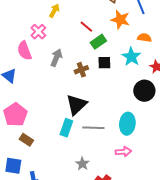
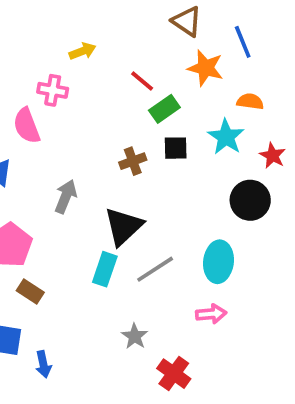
yellow arrow: (54, 11) -> (82, 51), turned 40
pink cross: (38, 32) -> (53, 90), turned -35
gray arrow: (56, 58) -> (66, 197), moved
gray line: (93, 128) -> (155, 269), turned -35

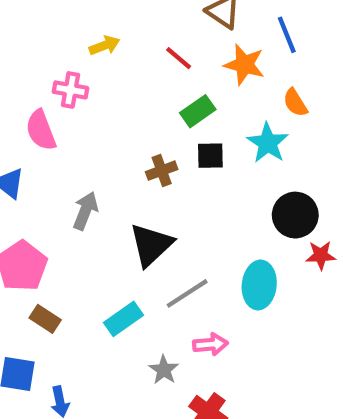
red line: (142, 81) -> (179, 58), moved
orange semicircle: (250, 101) -> (295, 103), turned -130
red star: (273, 156) -> (321, 255), moved, turned -30
cyan rectangle: (105, 269) -> (124, 319), moved, turned 36
pink arrow: (211, 314) -> (210, 344), moved

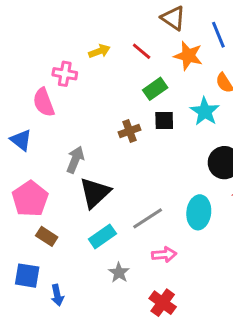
yellow arrow: (104, 45) -> (99, 51), moved
black triangle: (151, 245) -> (95, 193), moved
gray star: (164, 370) -> (119, 273), moved

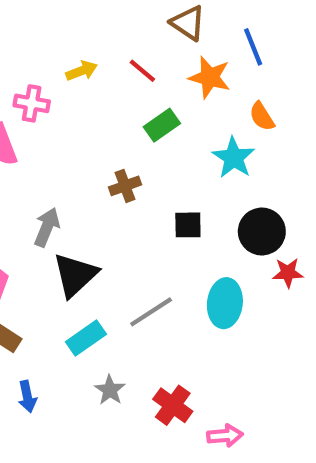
black square: (164, 120) -> (188, 225), moved
pink arrow: (164, 254) -> (225, 436), moved
blue arrow: (57, 295) -> (27, 397), moved
red cross: (163, 303) -> (173, 405), moved

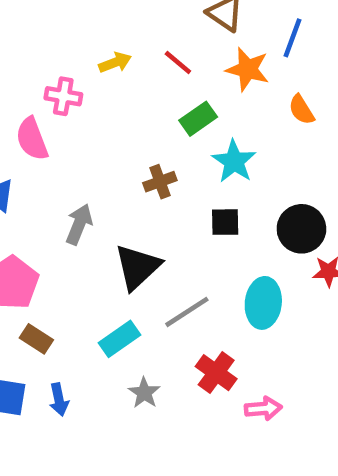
blue line: (253, 47) -> (292, 38), turned 42
cyan star: (234, 158) -> (234, 161), moved
black triangle: (75, 275) -> (137, 267), moved
red cross: (173, 405) -> (216, 373), moved
pink arrow: (225, 436) -> (263, 409), moved

